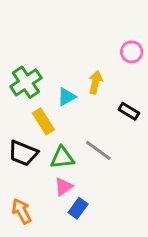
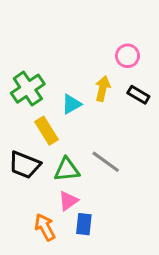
pink circle: (132, 52) -> (128, 56), moved
black rectangle: (129, 111) -> (138, 95), moved
blue rectangle: (78, 208) -> (84, 224), turned -30
orange arrow: (22, 211) -> (45, 227), moved

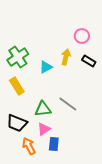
yellow rectangle: (46, 131) -> (17, 86), moved
black trapezoid: (25, 165) -> (17, 123), moved

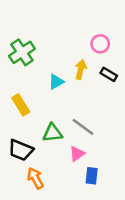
green cross: (18, 57) -> (22, 52), moved
pink triangle: (44, 129) -> (77, 154), moved
blue rectangle: (54, 144) -> (92, 176), moved

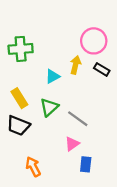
pink circle: (100, 44) -> (94, 41), size x1.5
green cross: (22, 52) -> (21, 49), turned 30
green triangle: (53, 133) -> (49, 107), moved, turned -36
black trapezoid: (21, 150) -> (18, 126), moved

